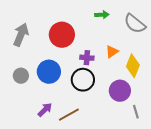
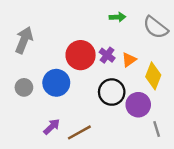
red circle: (62, 35) -> (81, 55), moved
purple cross: (87, 58) -> (107, 55), moved, turned 32
black circle: (83, 80) -> (112, 92), moved

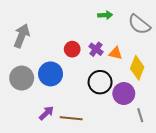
red circle: (81, 55) -> (72, 49), size x0.6
orange triangle: (129, 60) -> (116, 53), turned 48
gray circle: (24, 87) -> (22, 78), size x1.5
brown line: (79, 132) -> (71, 118), turned 35

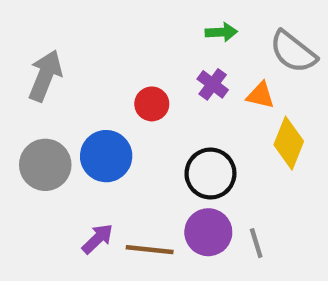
purple cross: (96, 49) -> (213, 84), moved
orange triangle: (116, 53) -> (260, 95), moved
purple circle: (124, 94) -> (208, 232), moved
gray line: (140, 115) -> (256, 243), moved

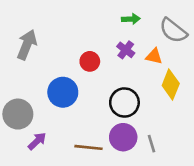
gray circle: (45, 165) -> (18, 114), moved
purple arrow: (97, 239) -> (37, 141), moved

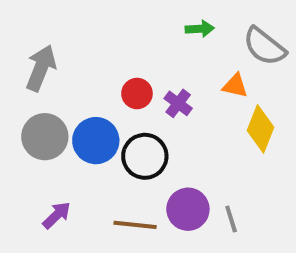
purple cross: (126, 50) -> (178, 103), moved
black circle: (124, 103) -> (145, 156), moved
gray circle: (18, 114) -> (45, 137), moved

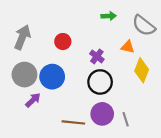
red circle: (137, 94) -> (63, 42), moved
black circle: (145, 156) -> (100, 82), moved
purple arrow: (57, 215) -> (33, 100), moved

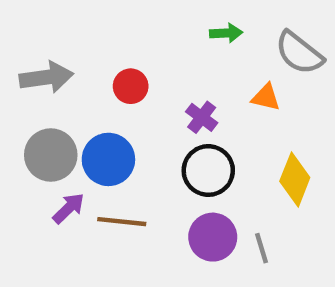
gray arrow: (22, 37) -> (46, 77), turned 60
yellow diamond: (142, 70) -> (295, 179), moved
brown line: (73, 122) -> (122, 222), moved

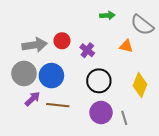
gray arrow: (46, 77) -> (35, 45), moved
purple cross: (202, 117) -> (87, 50), moved

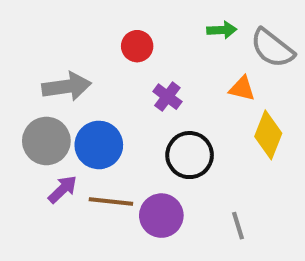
green arrow: (107, 15) -> (222, 30), moved
red circle: (62, 41) -> (137, 46), moved
yellow diamond: (140, 85) -> (268, 135), moved
purple circle: (101, 112) -> (161, 216), moved

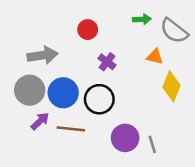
black circle: (190, 155) -> (99, 99), moved
purple circle: (161, 216) -> (125, 138), moved

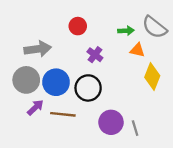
green arrow: (142, 19) -> (126, 31), moved

